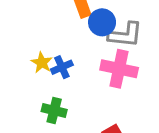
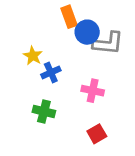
yellow star: (42, 63) -> (33, 56), moved
pink cross: (119, 69) -> (93, 91), moved, size x0.7

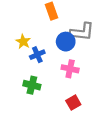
blue circle: (87, 32) -> (66, 42), moved

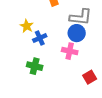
blue circle: (66, 42) -> (77, 33), moved
red square: (73, 103) -> (90, 77), moved

